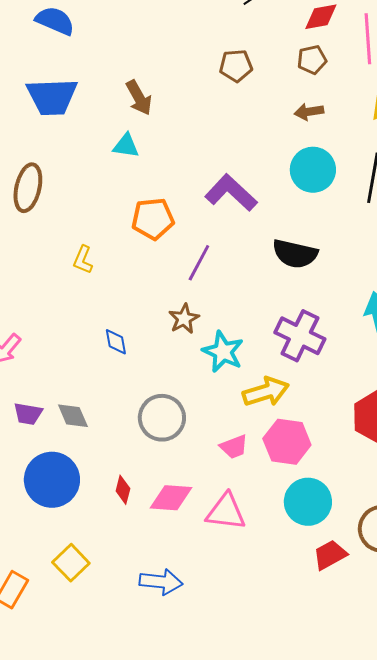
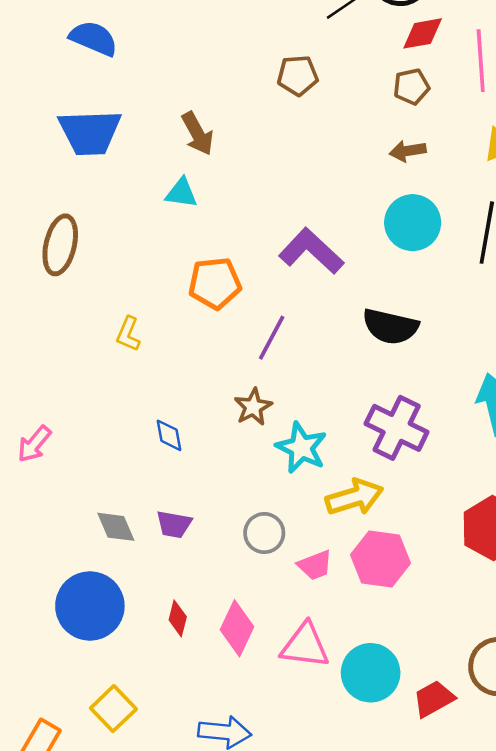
brown pentagon: (236, 66) -> (298, 75), moved
purple trapezoid: (28, 414) -> (174, 524), moved
gray circle: (162, 418) -> (264, 533), moved, size x0.7
pink diamond: (171, 498) -> (237, 628), turned -69
cyan circle: (308, 502) -> (371, 673), moved

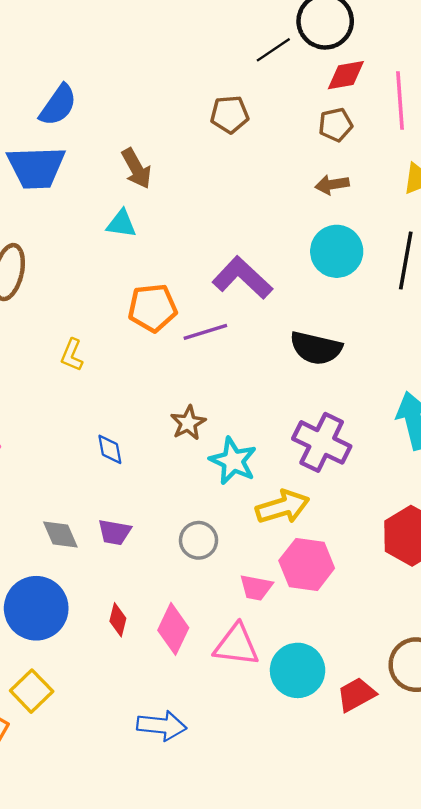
blue semicircle: (94, 38) -> (58, 105), moved, turned 102
purple line: (272, 338) -> (205, 332), moved, turned 45
pink trapezoid: (315, 565) -> (256, 587), moved, turned 32
yellow square: (113, 709) -> (32, 691), moved

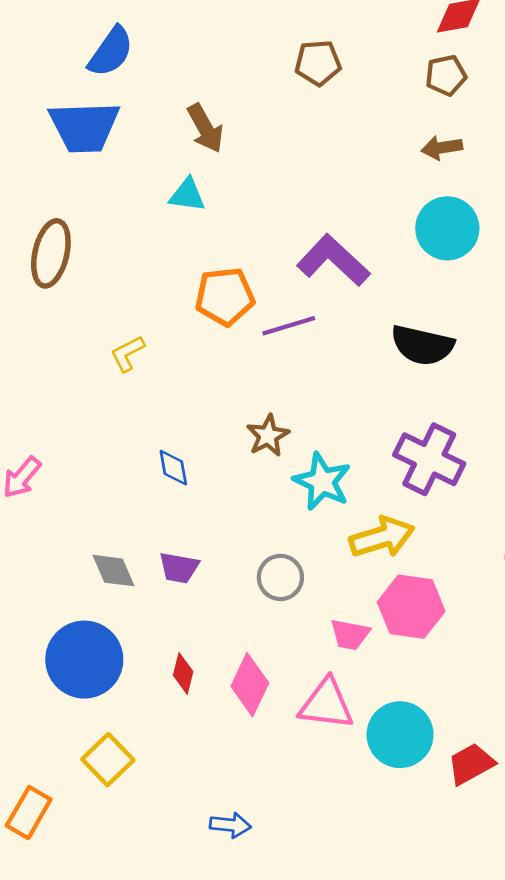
yellow L-shape: (72, 355) -> (127, 354), turned 40
yellow square: (32, 691) -> (108, 760), moved
blue arrow: (162, 726) -> (230, 825), moved, size x0.7

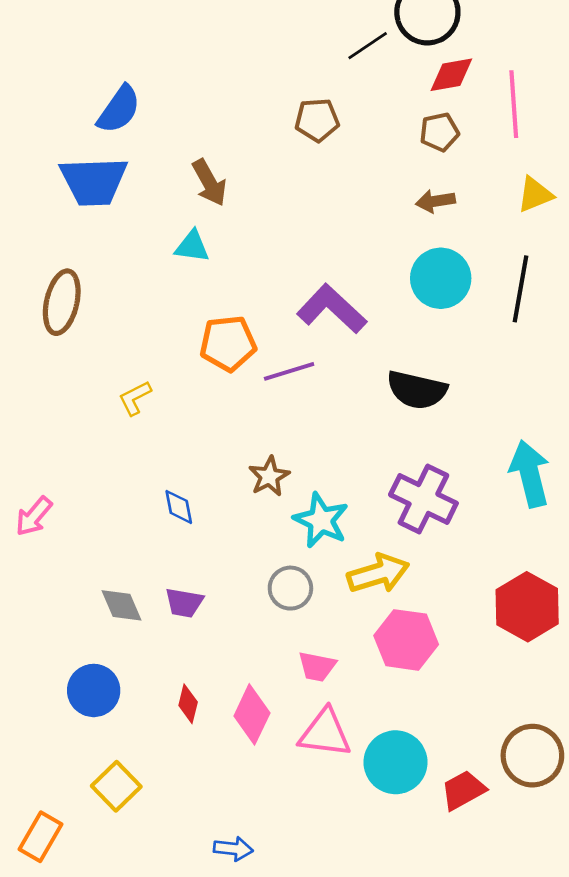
gray circle: (280, 577) -> (290, 588), moved
pink trapezoid: (350, 635) -> (317, 667), moved
blue circle: (84, 660) -> (94, 690), size x0.7

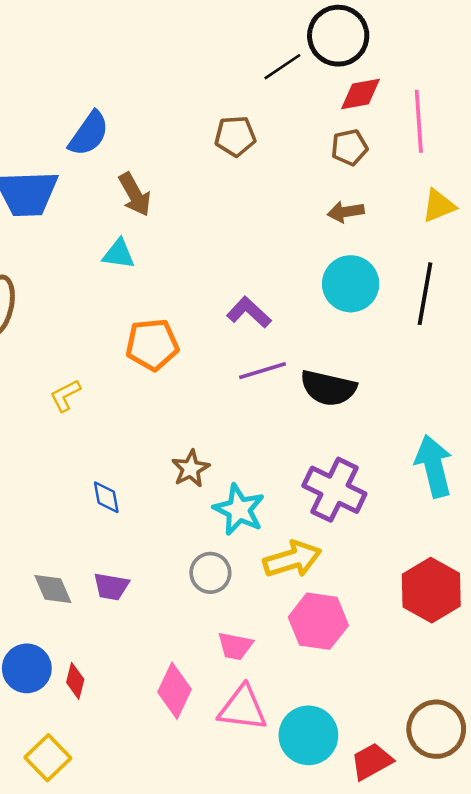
blue semicircle: (119, 109) -> (89, 134), moved
purple L-shape: (332, 309) -> (249, 312), size x0.7
purple line: (289, 371) -> (263, 371), moved
red diamond: (188, 704) -> (75, 681), moved

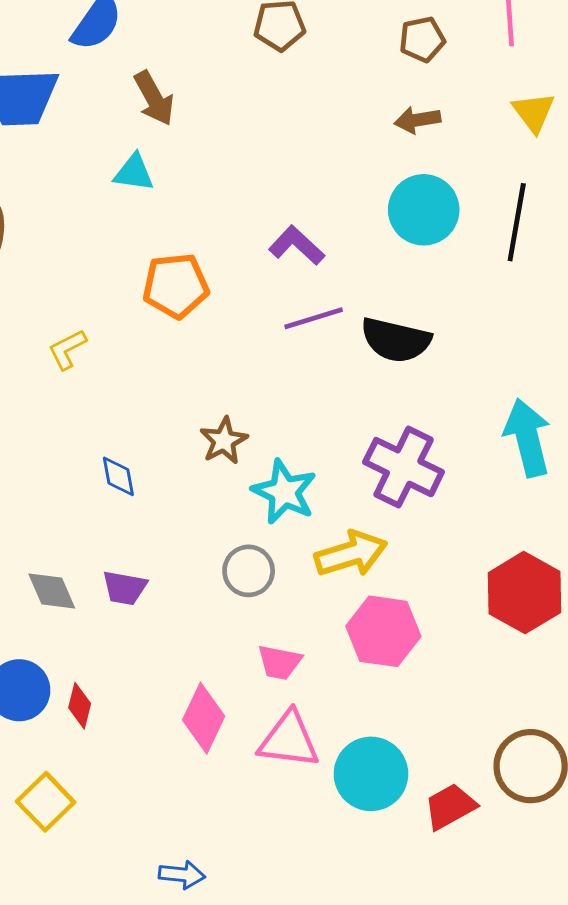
yellow triangle: (439, 206) -> (534, 112), turned -45

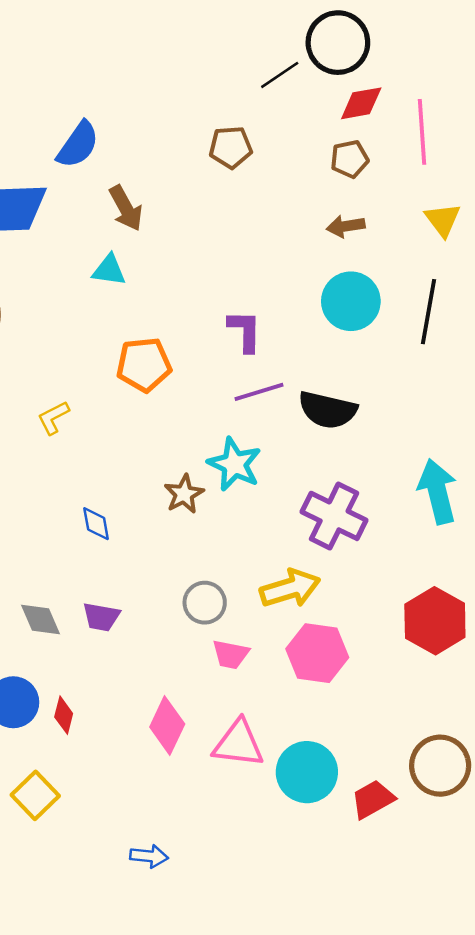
purple L-shape: (297, 245) -> (245, 331), turned 48
cyan star: (284, 492) -> (234, 464), moved
pink trapezoid: (280, 662) -> (231, 654), moved

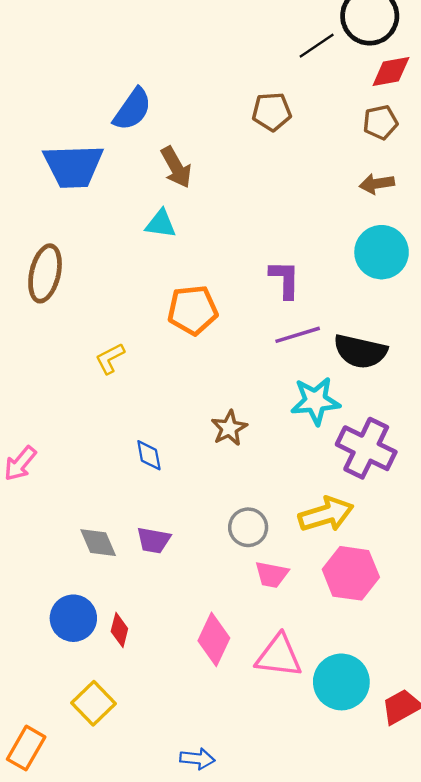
cyan star: (234, 464) -> (315, 401), moved, turned -30

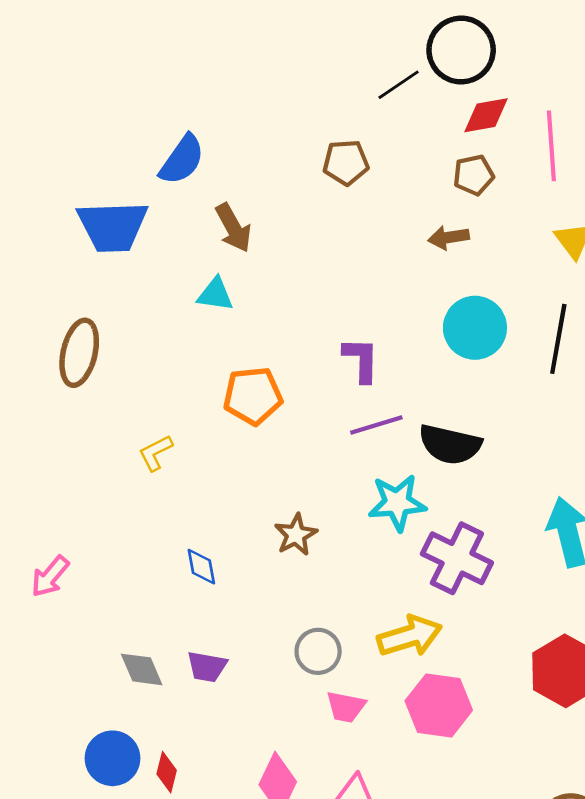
brown arrow: (377, 184) -> (449, 237), moved

